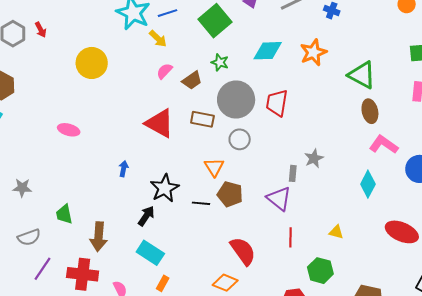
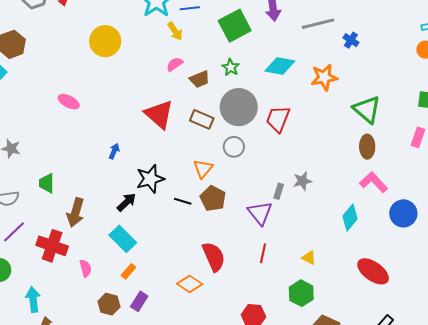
green hexagon: (320, 271) -> (301, 293), moved

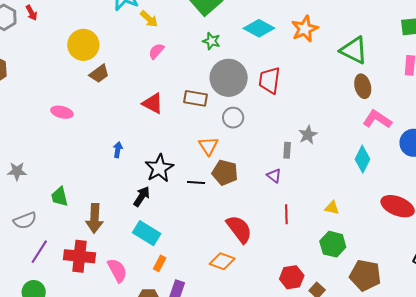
cyan diamond: (280, 66) -> (259, 28), turned 32
brown trapezoid: (200, 79) -> (99, 74), moved
red triangle: (159, 114) -> (153, 103), size x0.7
purple triangle: (260, 213) -> (274, 176), size x0.6
pink semicircle: (86, 268) -> (117, 270), size x1.4

